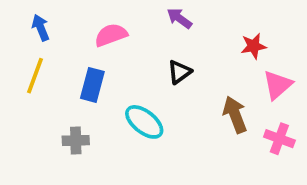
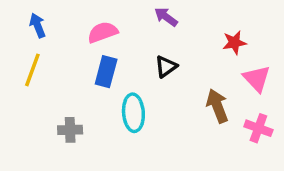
blue rectangle: (92, 85) -> (106, 72), moved
pink triangle: (278, 85) -> (257, 79), turned -32
cyan ellipse: (144, 122) -> (133, 113), turned 48

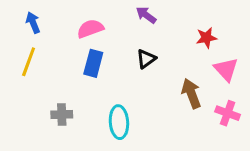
cyan ellipse: (133, 113) -> (119, 122), moved

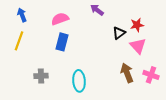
black triangle: (146, 59) -> (119, 33), moved
pink triangle: (226, 69) -> (138, 46), moved
brown arrow: (191, 93) -> (127, 73), moved

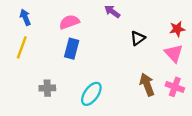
red star: (137, 25) -> (177, 29), moved
pink triangle: (138, 46) -> (174, 53), moved
cyan ellipse: (79, 81) -> (91, 94), turned 40

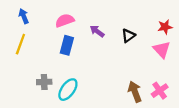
purple arrow: (112, 12) -> (97, 31), moved
brown arrow: (147, 85) -> (135, 92), moved
pink cross: (175, 87) -> (160, 91), moved, turned 35
cyan ellipse: (91, 94) -> (68, 90), moved

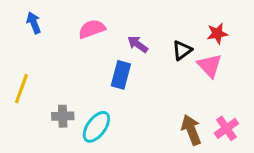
red star: (165, 27) -> (217, 34), moved
yellow line: (20, 44) -> (21, 89), moved
blue rectangle: (67, 45) -> (121, 75), moved
pink triangle: (162, 50) -> (210, 66), moved

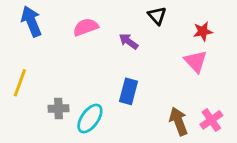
blue arrow: (34, 23) -> (31, 21), size x1.5
black triangle: (182, 50) -> (157, 16), moved, turned -36
blue rectangle: (121, 75) -> (129, 91), moved

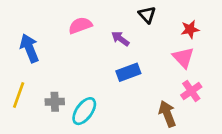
blue arrow: (31, 21) -> (29, 48), moved
yellow line: (20, 83) -> (19, 95), moved
blue rectangle: (129, 91) -> (128, 72), moved, turned 55
pink cross: (211, 120) -> (191, 91), moved

